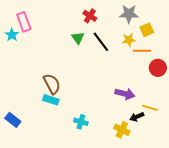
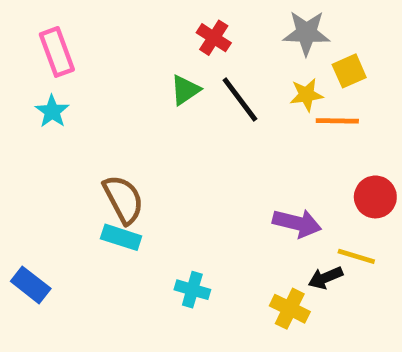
cyan star: (12, 35) -> (52, 111), moved
green triangle: (78, 38) -> (185, 90), turned 32
red circle: (158, 68) -> (375, 197), moved

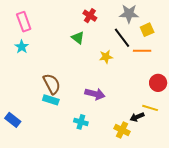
green triangle: (185, 90) -> (78, 38), turned -48
yellow star: (306, 95) -> (106, 57), moved
black line: (240, 100) -> (122, 38), moved
purple arrow: (297, 223) -> (95, 94), moved

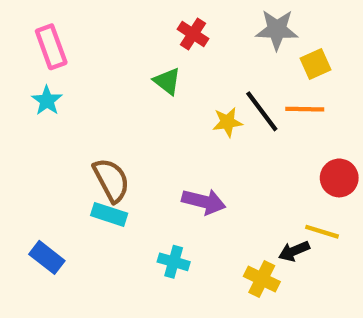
black line: (122, 38) -> (262, 111), moved
blue rectangle: (13, 120) -> (47, 257), moved

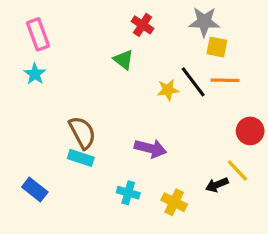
yellow square: (316, 64) -> (217, 47), moved, turned 35
yellow line: (322, 232) -> (237, 171), turned 30
yellow cross: (262, 279) -> (174, 202), moved

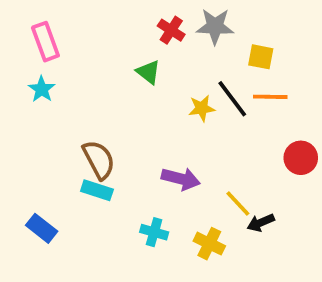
gray star: (204, 22) -> (215, 26), moved
yellow line: (237, 171) -> (238, 204), moved

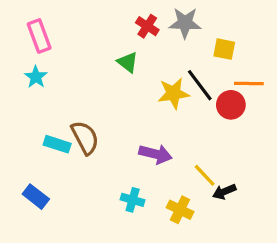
orange line: (270, 97) -> (249, 84), moved
yellow star: (202, 108) -> (174, 93), size x1.4
red circle: (301, 158) -> (231, 105), moved
cyan rectangle: (97, 190) -> (57, 144), moved

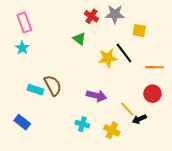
orange line: (249, 84) -> (155, 67), moved
red circle: (231, 105) -> (153, 94), moved

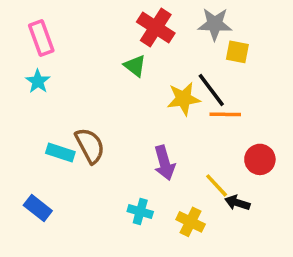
gray star: (115, 14) -> (215, 24), moved
red cross: (91, 16) -> (156, 28), size x1.5
orange line: (155, 67) -> (225, 114), moved
purple arrow: (97, 96) -> (164, 163), turned 60
black arrow: (139, 119) -> (237, 203), turned 40

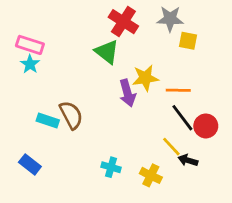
pink rectangle: (41, 38) -> (30, 45), moved, turned -52
green triangle: (135, 66) -> (107, 52), size x1.4
black line: (211, 90) -> (182, 118), moved
purple arrow: (164, 163) -> (127, 93), moved

